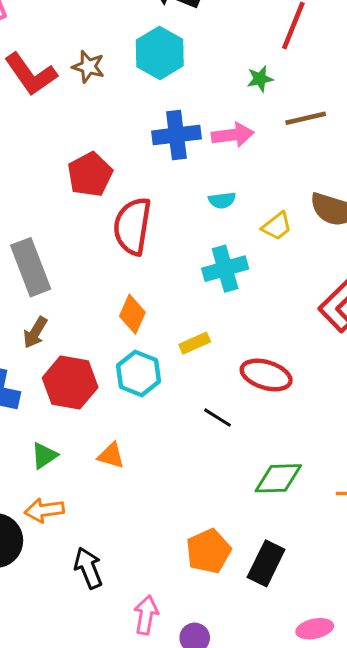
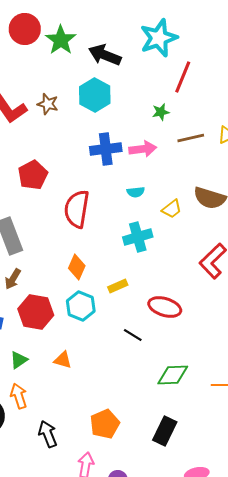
red pentagon: (90, 174) -> (33, 175), moved
orange arrow: (44, 510) -> (19, 396), turned 80
orange pentagon: (208, 551) -> (105, 424), moved

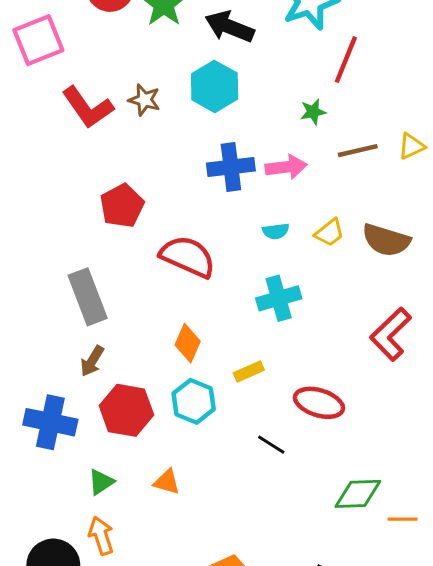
red semicircle: (77, 209) -> (188, 257), turned 105
yellow trapezoid: (172, 209) -> (329, 233), moved
green diamond: (173, 375) -> (358, 494), moved

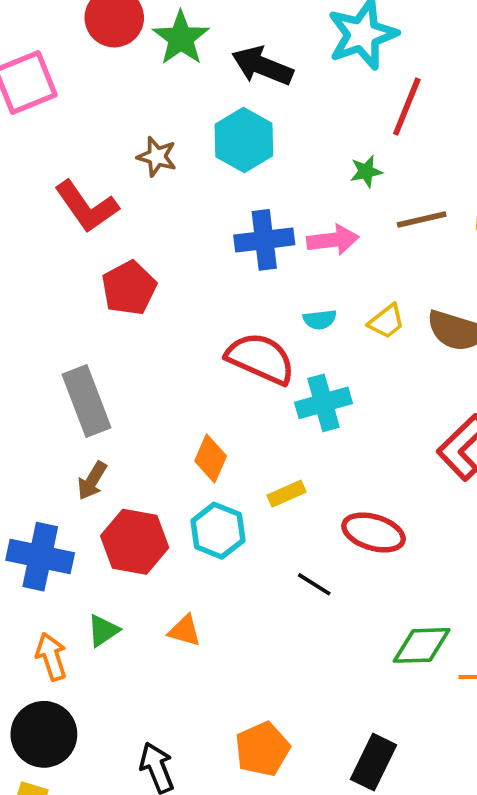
red L-shape: (88, 107) -> (86, 207), moved
red semicircle: (188, 257) -> (261, 358), moved
orange arrow: (101, 536) -> (51, 657), moved

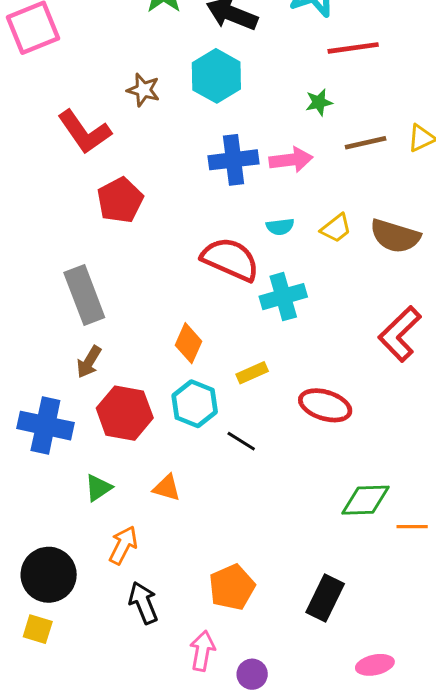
red line: (407, 107) -> (353, 48), turned 60
black line: (314, 584) -> (241, 441), moved
orange arrow: (51, 657) -> (123, 545), moved, turned 45

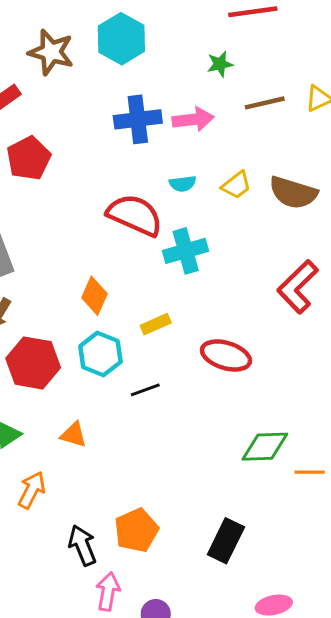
brown star: (143, 90) -> (51, 52), size x1.4
black line: (241, 441) -> (145, 390), turned -52
black arrow: (143, 603) -> (82, 545), moved

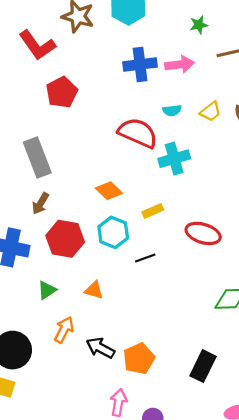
orange diamond: (94, 296) -> (109, 191), turned -70
black arrow: (82, 545) -> (100, 348), moved, turned -40

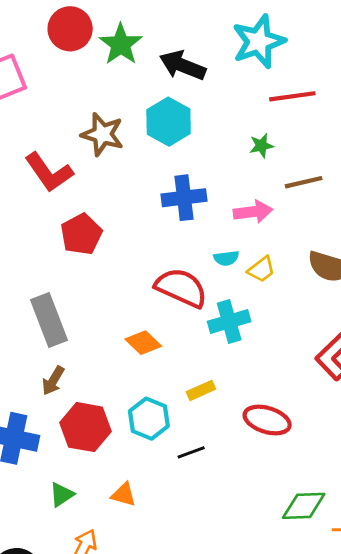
pink arrow: (180, 64) -> (253, 212), moved
yellow trapezoid: (211, 112) -> (261, 269), moved
orange diamond: (109, 191) -> (143, 343), moved

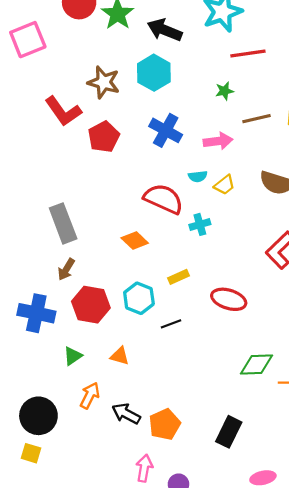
blue cross: (184, 198) -> (166, 130), turned 36
red pentagon: (81, 234) -> (104, 137), moved
cyan cross: (229, 321) -> (200, 224), size x0.7

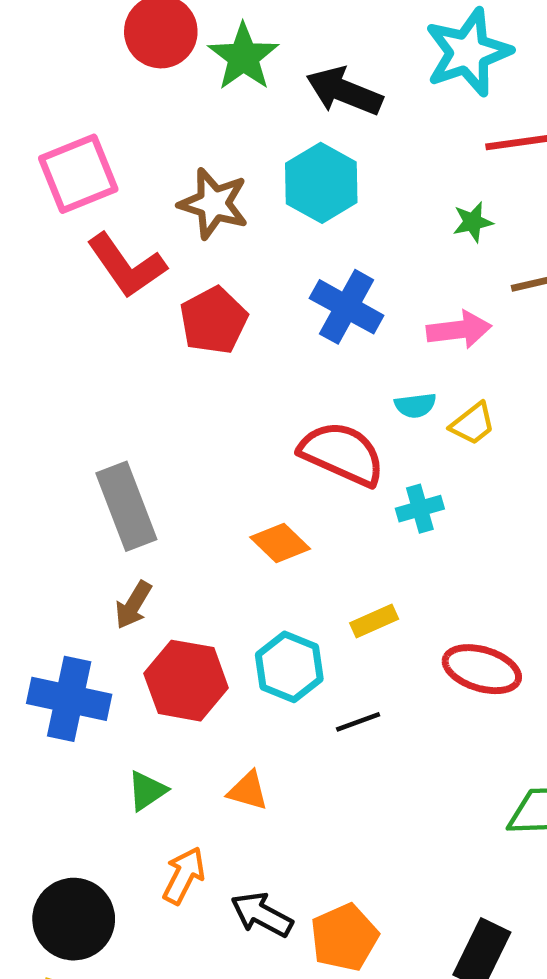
pink square: (28, 40) -> (78, 174), moved

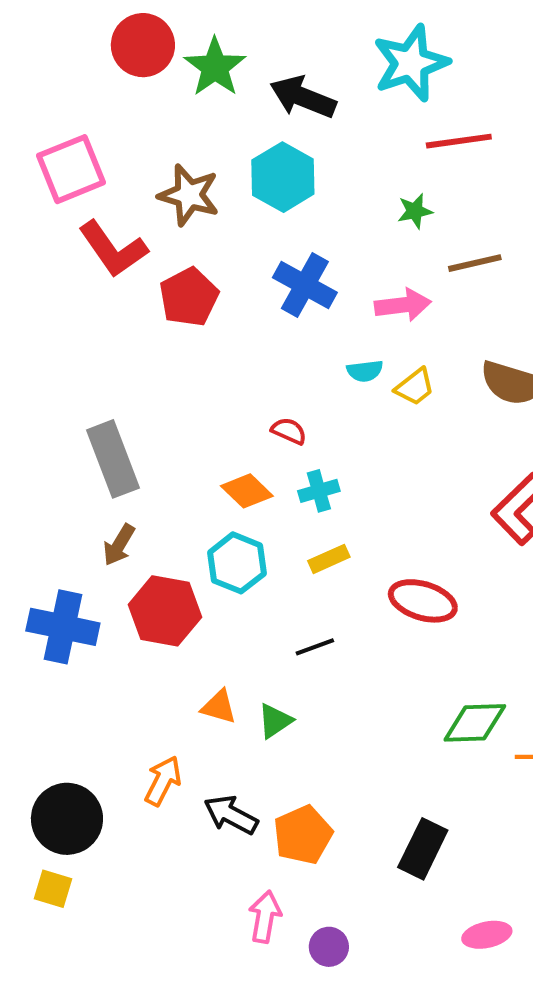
red semicircle: (342, 454) -> (289, 431), moved, size x0.5
cyan cross: (420, 509) -> (319, 491), moved
cyan hexagon: (289, 667) -> (237, 563), moved
green triangle: (147, 791) -> (275, 721), moved

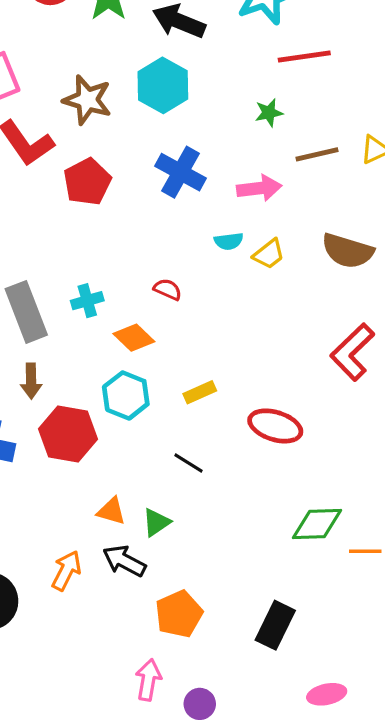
cyan cross: (319, 491) -> (87, 301), moved
brown arrow: (119, 545) -> (31, 381), turned -32
black line: (315, 647) -> (188, 463), turned 52
black arrow: (231, 815) -> (124, 561), moved

